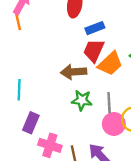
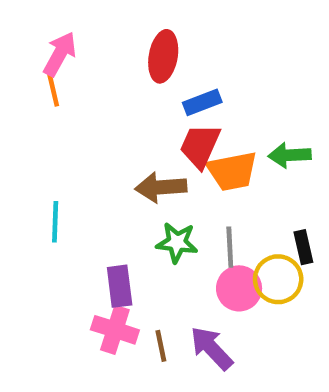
orange trapezoid: (110, 64) -> (232, 171), turned 32
purple rectangle: (31, 123) -> (120, 286), moved, turned -30

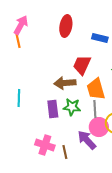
blue rectangle: (202, 102) -> (100, 38), moved, turned 35
orange trapezoid: (232, 171) -> (96, 89), moved, turned 85
purple rectangle: (120, 286) -> (53, 109), moved
purple arrow: (211, 348) -> (87, 140), moved

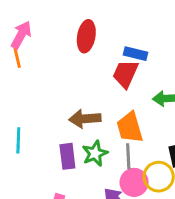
red trapezoid: (82, 65) -> (125, 74), moved
green star: (72, 107) -> (95, 153), turned -30

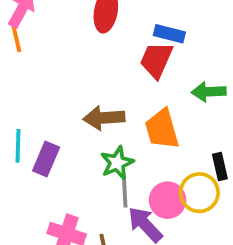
purple rectangle: (67, 156) -> (46, 159), moved, turned 30
gray line: (128, 156) -> (125, 191), moved

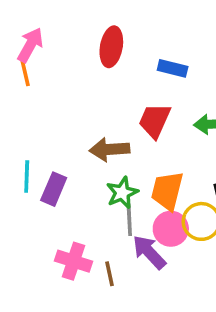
red trapezoid: (156, 60) -> (155, 121), moved
orange trapezoid: (162, 129) -> (167, 191), moved, turned 30

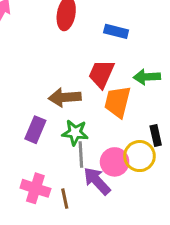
purple rectangle: (54, 189) -> (35, 130), moved
orange trapezoid: (167, 191) -> (118, 102), moved
green star: (122, 193) -> (75, 133), turned 30

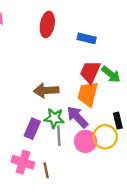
red trapezoid: (101, 74) -> (90, 72), moved
green arrow: (147, 77) -> (111, 74), turned -138
purple rectangle: (35, 130) -> (32, 129), moved
purple arrow: (97, 181) -> (77, 117), moved

